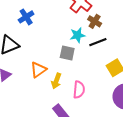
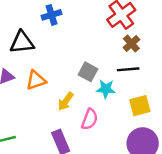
cyan star: (78, 35) -> (106, 89), moved
orange triangle: (38, 70) -> (36, 80), moved

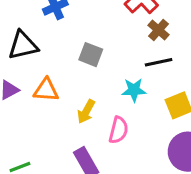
gray square: (88, 72) -> (91, 55), moved
orange triangle: (36, 80) -> (46, 90), turned 30

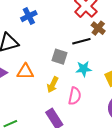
gray square: (91, 55) -> (59, 57), moved
black line: (159, 62) -> (81, 41), moved

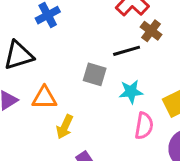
yellow arrow: (53, 85) -> (65, 127), moved
pink semicircle: (75, 96) -> (144, 126), moved

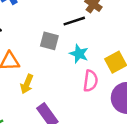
cyan star: (131, 92) -> (79, 54), turned 30

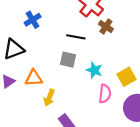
black line: (74, 21) -> (76, 37), moved, turned 30

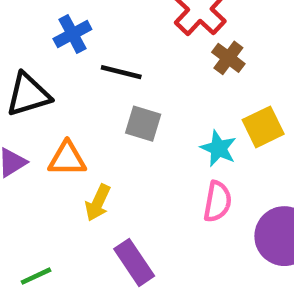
black line: (76, 37) -> (121, 72), moved
cyan star: (94, 70) -> (218, 148), moved
yellow square: (126, 77) -> (263, 127), moved

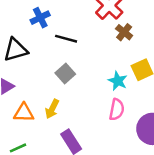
gray square: (143, 124) -> (65, 74), moved, turned 30
orange triangle: (67, 159) -> (24, 113), moved

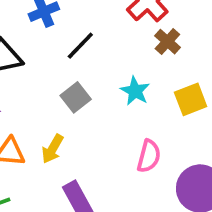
black line: (66, 39) -> (80, 46), turned -65
cyan star: (118, 81) -> (135, 91), moved

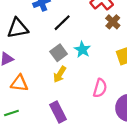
cyan star: (135, 91) -> (82, 50), moved
yellow arrow: (53, 149) -> (60, 74), moved

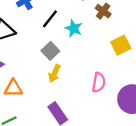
cyan star: (82, 50) -> (74, 28), moved

